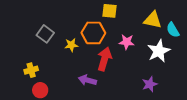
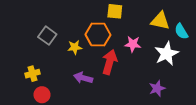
purple arrow: (87, 80) -> (83, 78), moved

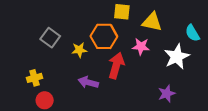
yellow triangle: (160, 21) -> (152, 22), moved

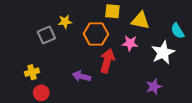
gray square: (50, 38) -> (46, 35), turned 30
yellow star: (79, 50) -> (65, 22), moved

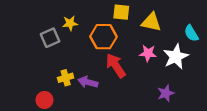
pink star: (130, 43) -> (148, 53), moved
red arrow: (107, 61) -> (116, 66), turned -50
yellow cross: (32, 72) -> (66, 78), moved

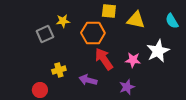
cyan semicircle: (191, 33) -> (172, 21), moved
pink star: (148, 53) -> (133, 60), moved
purple arrow: (88, 82) -> (88, 80), moved
purple star: (166, 93) -> (127, 87), moved

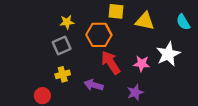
gray square: (45, 34) -> (62, 46), moved

